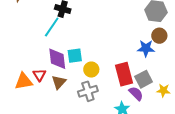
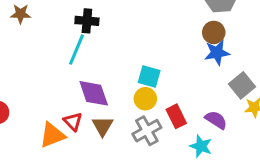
brown circle: (159, 36) -> (214, 32), moved
cyan square: (75, 56) -> (149, 76), moved, turned 35
red rectangle: (124, 74) -> (176, 116), moved, size x0.7
gray square: (144, 79) -> (242, 85), moved

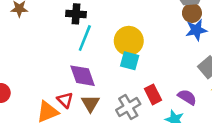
brown circle: (214, 32) -> (192, 13), moved
cyan line: (76, 50) -> (85, 38), moved
blue star: (217, 53) -> (196, 30), moved
yellow circle: (145, 99) -> (129, 41), moved, size x1.5

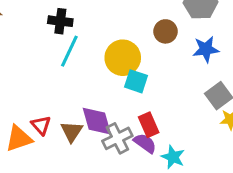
brown circle: (192, 13) -> (165, 31), moved
cyan square: (130, 61) -> (136, 81), moved
purple diamond: (82, 76) -> (97, 121), moved
purple semicircle: (187, 97) -> (145, 143), moved

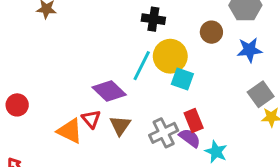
black cross: (60, 21) -> (153, 19), moved
cyan line: (69, 51) -> (142, 66), moved
purple diamond: (97, 121) -> (109, 91), moved, turned -32
orange triangle: (19, 138) -> (70, 131), turned 44

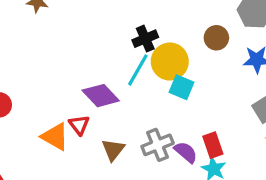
black cross: (153, 19) -> (145, 39), moved, turned -35
red rectangle: (194, 121) -> (213, 145), moved
brown triangle: (120, 125) -> (113, 150), moved

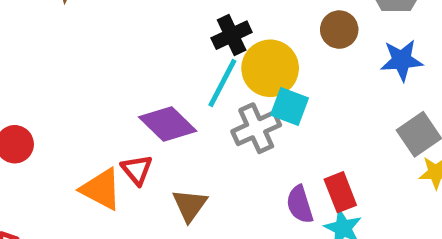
gray cross: (158, 145) -> (256, 128), moved
purple semicircle: (186, 152) -> (300, 204), turned -145

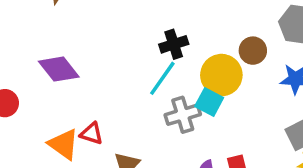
yellow circle: (270, 68) -> (221, 75), moved
purple diamond: (168, 124) -> (59, 69), moved
red triangle: (137, 170) -> (92, 133), turned -40

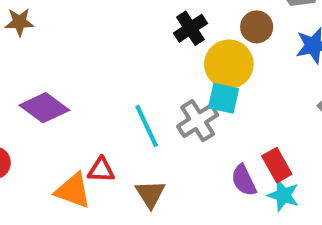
black cross: (174, 44) -> (190, 28), moved
cyan line: (162, 78) -> (147, 126), moved, turned -45

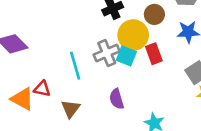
gray cross: (198, 121) -> (107, 53), moved
red rectangle: (277, 165) -> (154, 54), moved
purple semicircle: (244, 180) -> (117, 99), moved

